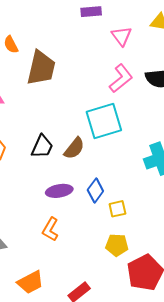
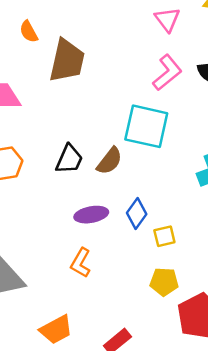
cyan square: (104, 121) -> (146, 126), turned 30

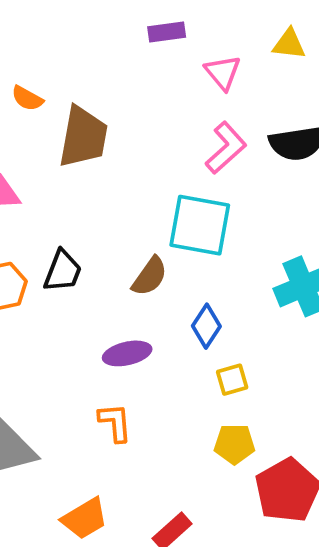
orange semicircle: (29, 32) -> (27, 98), turned -30
black trapezoid: (69, 159) -> (63, 271), moved
blue diamond: (137, 214) -> (206, 326), moved
orange L-shape: (81, 263) -> (115, 422), turned 148

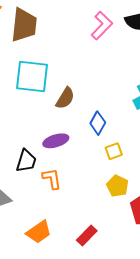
cyan square: (200, 225) -> (32, 76), moved
black trapezoid: (63, 271) -> (26, 161), moved
yellow pentagon: (235, 444) -> (117, 186), turned 30

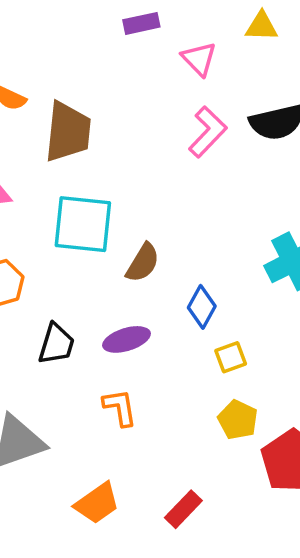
black trapezoid: (26, 161) -> (56, 344), moved

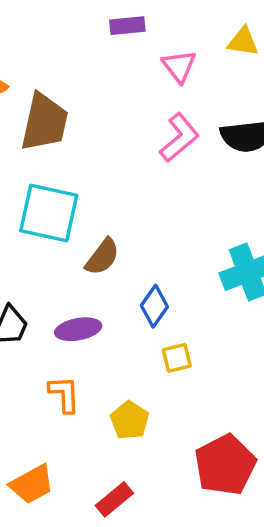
yellow pentagon: (238, 420) -> (130, 420), moved

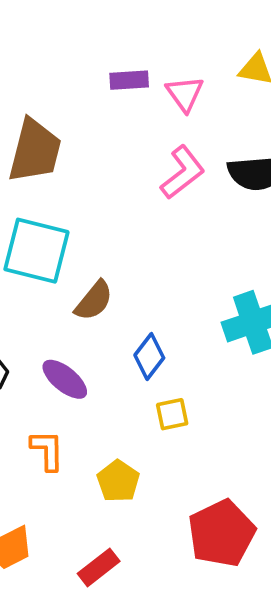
purple rectangle: (127, 26) -> (129, 80), moved
purple ellipse: (78, 329) -> (65, 379), turned 48

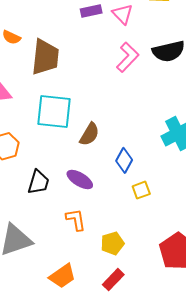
yellow pentagon: (118, 481) -> (112, 243), moved, turned 30

